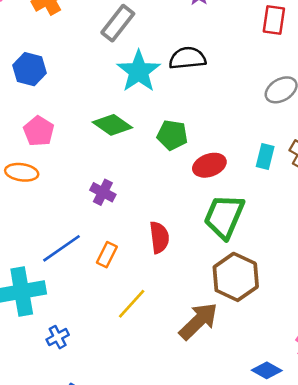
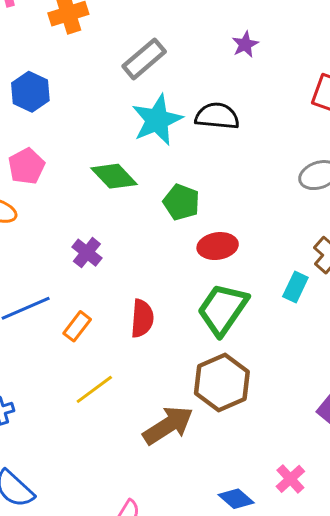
cyan rectangle: (265, 157) -> (295, 287), moved

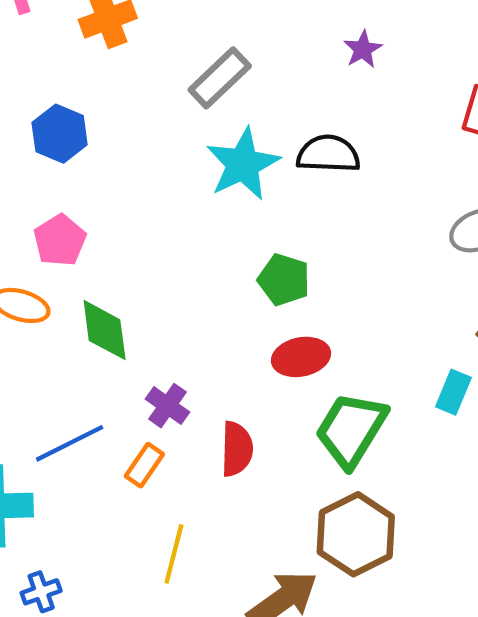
green diamond: (114, 176) -> (105, 330), moved, turned 39
red ellipse: (218, 246) -> (301, 357), moved
purple cross: (87, 253) -> (168, 406), moved
yellow line: (94, 389) -> (174, 554), turned -36

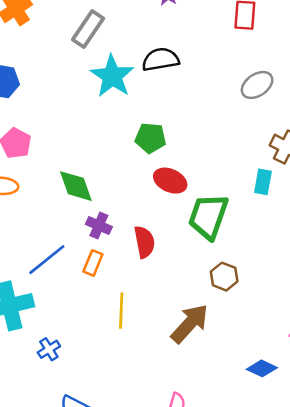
green diamond: (105, 330) -> (76, 186), moved
red ellipse: (301, 357) -> (170, 181), turned 48
brown hexagon: (356, 534) -> (224, 277), size x0.6

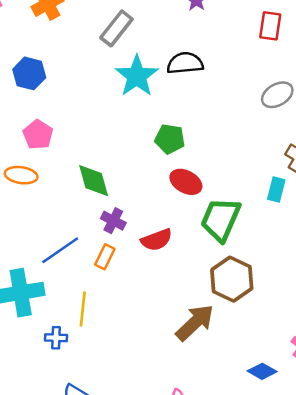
red semicircle: (144, 242) -> (157, 240), turned 76
brown hexagon: (224, 277) -> (232, 279), size x1.6
yellow line: (121, 311) -> (83, 309), moved
blue cross: (49, 349) -> (56, 338), turned 30

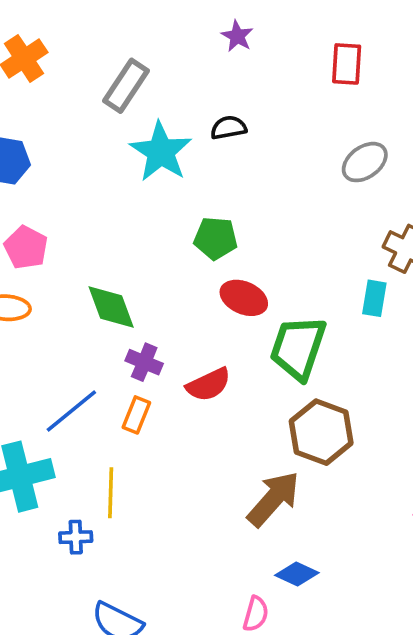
black semicircle: (185, 63) -> (229, 128), size x0.7
blue diamond: (262, 371) -> (297, 574), moved

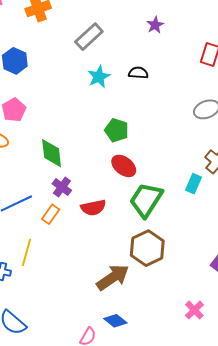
cyan star: (161, 152) -> (99, 77), size x0.7

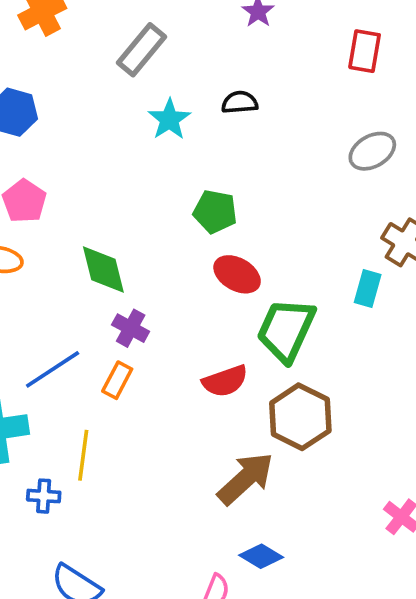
red semicircle: (93, 208) -> (225, 381), moved

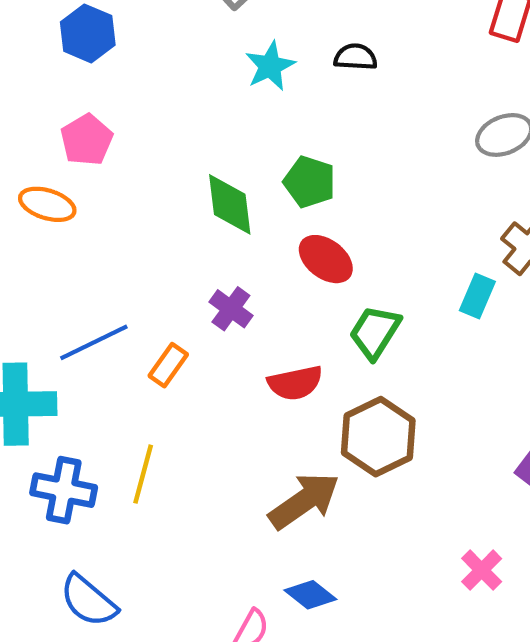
green diamond: (103, 269) -> (230, 204), moved
purple cross: (131, 328) -> (231, 309), moved
green trapezoid: (286, 330) -> (375, 332), size x0.7
yellow line: (83, 455) -> (143, 474), moved
blue cross: (44, 496) -> (64, 490), size x1.6

